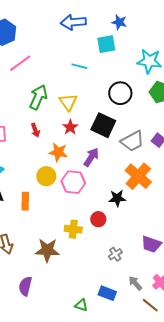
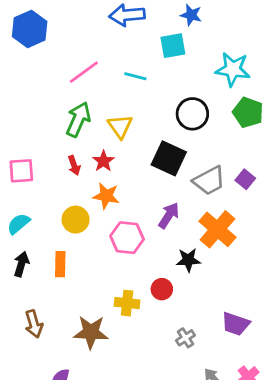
pink line: (20, 63) -> (84, 72), moved
red star: (70, 127) -> (103, 161), moved
purple arrow: (91, 157) -> (169, 215), moved
yellow circle: (46, 176) -> (76, 220), moved

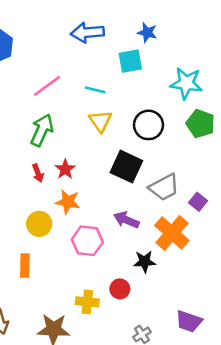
yellow triangle: (120, 126) -> (100, 121), moved
purple square: (245, 179) -> (198, 202), moved
purple arrow: (169, 215) -> (126, 220), turned -100

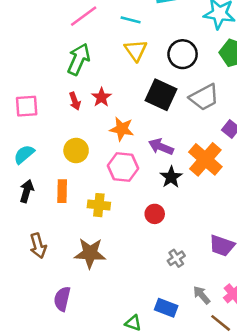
gray trapezoid: (164, 187) -> (204, 97), moved
orange star: (68, 202) -> (122, 129), moved
black star: (145, 262) -> (171, 177), moved, turned -30
yellow cross: (87, 302) -> (99, 205), moved

